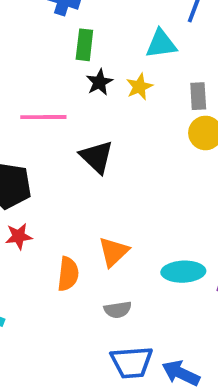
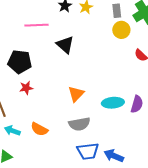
orange semicircle: (68, 274) -> (39, 129), moved, turned 114
gray semicircle: (118, 310) -> (79, 124), size x1.5

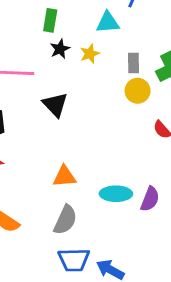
orange triangle: (76, 94) -> (64, 176), turned 36
gray semicircle: (79, 124) -> (65, 220), turned -60

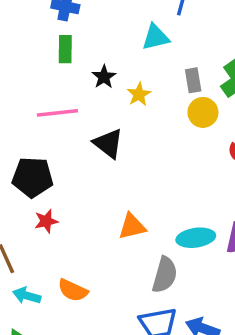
green rectangle: (50, 20) -> (65, 49), moved
yellow star: (90, 54) -> (139, 94), moved
gray semicircle: (65, 220) -> (165, 275), moved

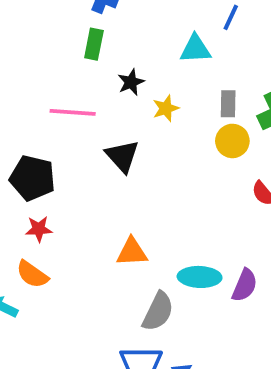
orange semicircle: (73, 290) -> (32, 274), moved

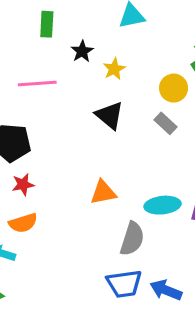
gray rectangle: (228, 104) -> (166, 123), moved, turned -40
black triangle: (122, 156) -> (109, 115), moved
orange semicircle: (32, 274) -> (23, 223), turned -44

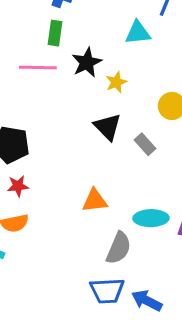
black star: (82, 51) -> (87, 62), size x1.4
pink line: (37, 83) -> (38, 67), moved
gray rectangle: (166, 123) -> (145, 144), moved

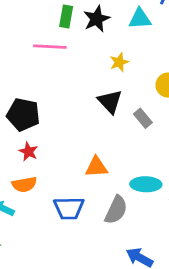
black star: (87, 62) -> (97, 19), moved
red star: (18, 186) -> (28, 151), turned 30
blue trapezoid: (107, 291) -> (69, 208), moved

